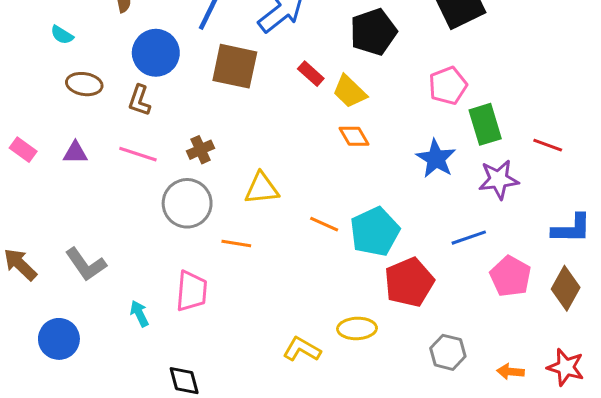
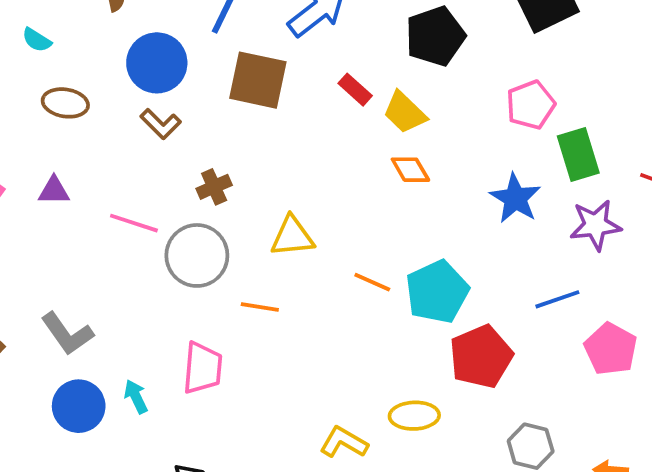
brown L-shape: (139, 100) -> (161, 124), moved, turned -64
pink line: (138, 154) -> (134, 223), moved
blue circle: (59, 339) -> (79, 406), moved

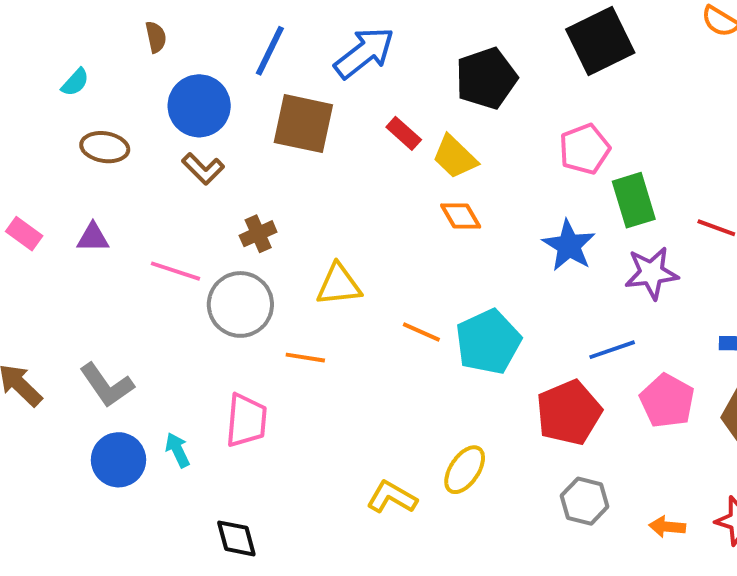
cyan semicircle: (37, 40) -> (75, 82), turned -80
red pentagon: (481, 357) -> (569, 413), moved
yellow ellipse: (414, 416) -> (465, 470), turned -54

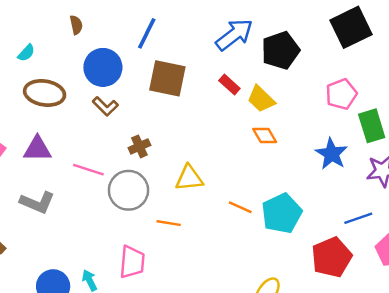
blue arrow: (364, 53) -> (234, 35), moved
brown ellipse: (105, 147) -> (45, 93), size x1.4
purple triangle: (93, 238) -> (37, 149), size x1.4
gray L-shape: (107, 385) -> (37, 202), moved, turned -32

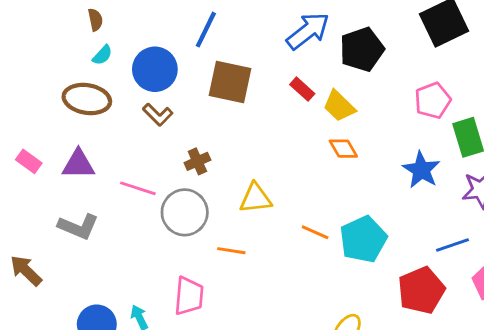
brown semicircle: (76, 25) -> (95, 20), moved
cyan semicircle: (26, 53) -> (102, 55), moved

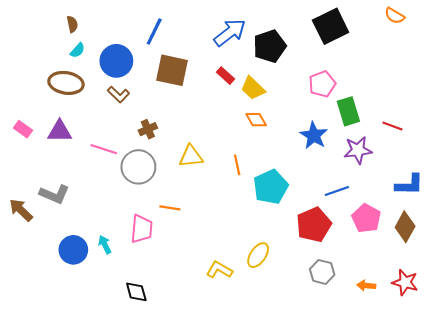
gray L-shape: (78, 227) -> (54, 194), moved
orange line: (315, 232) -> (237, 165), moved, turned 54
orange line: (231, 251) -> (170, 208), moved

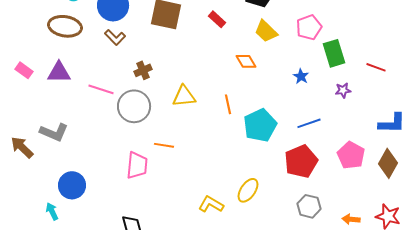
yellow trapezoid: (253, 88) -> (266, 31), moved
blue star: (314, 135) -> (301, 76), size x0.6
purple star: (358, 150) -> (343, 90), size x0.6
blue line: (337, 191) -> (309, 123), moved
cyan arrow: (105, 245) -> (52, 211), moved

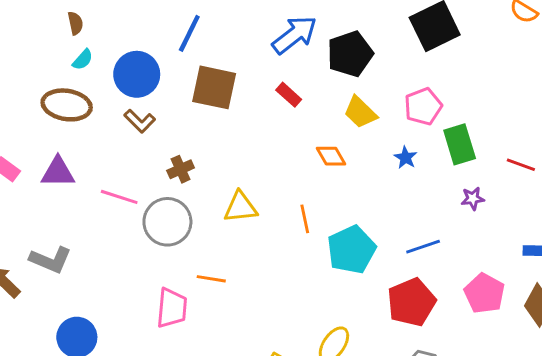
blue star: (301, 76) -> (406, 158), moved

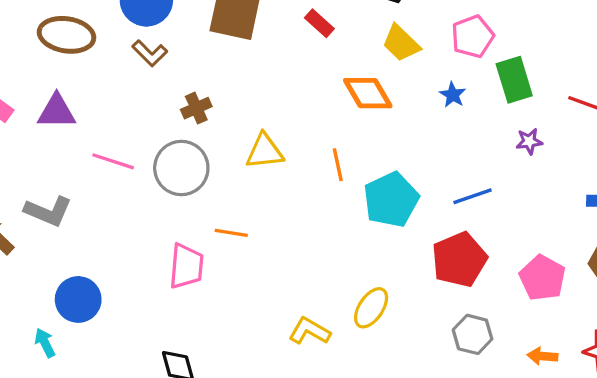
orange diamond: (331, 156) -> (368, 93), size x1.4
pink line: (119, 197) -> (113, 161), moved
pink pentagon: (484, 293) -> (542, 278), moved

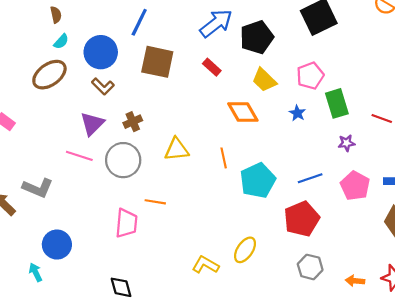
brown ellipse: (67, 35) -> (49, 75), turned -44
purple triangle: (57, 111) -> (92, 124), moved, turned -45
pink pentagon: (542, 278) -> (355, 186), moved

